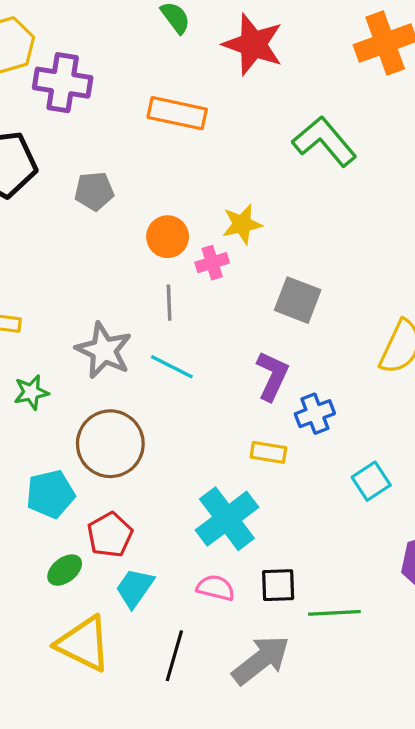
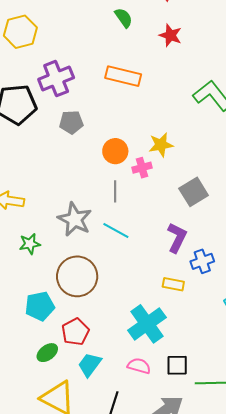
red star: (253, 44) -> (170, 35), size x0.6
purple cross: (63, 83) -> (56, 79), moved, turned -32
gray square: (298, 300) -> (194, 192), turned 36

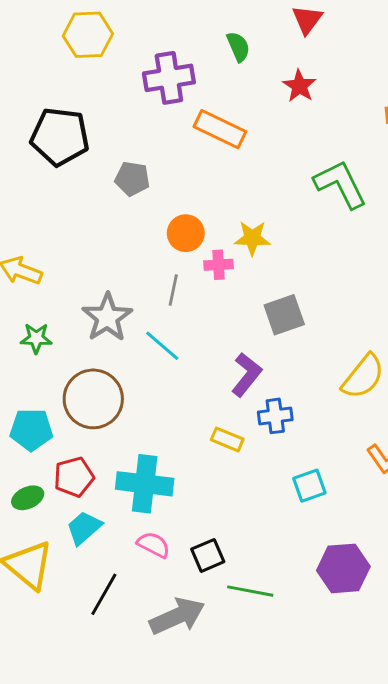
purple cross: (56, 79) -> (169, 78), moved
cyan cross: (147, 324) -> (145, 484), moved, turned 30
black square: (177, 365) -> (208, 555), turned -35

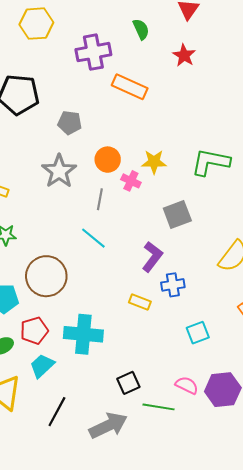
green L-shape: (340, 184) -> (211, 162), moved, turned -51
pink cross: (219, 265) -> (131, 181), turned 30
gray star: (107, 317) -> (59, 171), moved
pink semicircle: (154, 545) -> (187, 385), moved

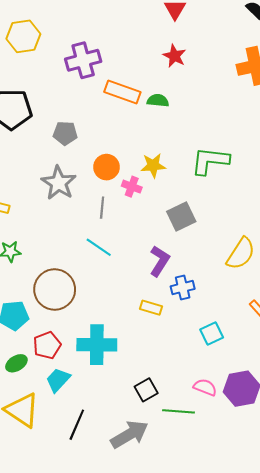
green semicircle: (141, 29) -> (158, 101), moved, turned -55

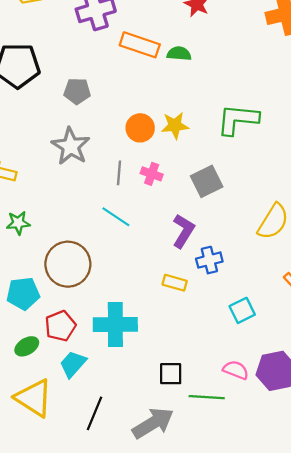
orange circle: (106, 167) -> (140, 128), moved
pink cross: (132, 187) -> (152, 174), moved
black square: (146, 390) -> (171, 374), turned 30

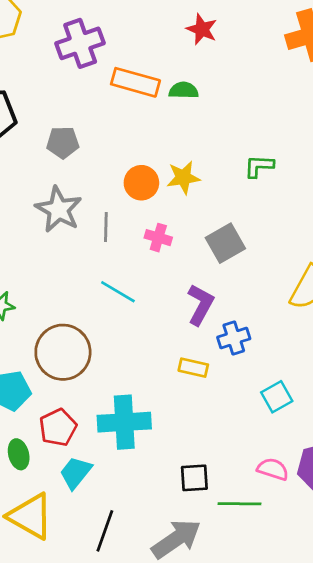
green L-shape: (238, 120) -> (259, 166), size x0.6
gray line: (119, 173) -> (106, 227), moved
green ellipse: (27, 346) -> (19, 454), turned -70

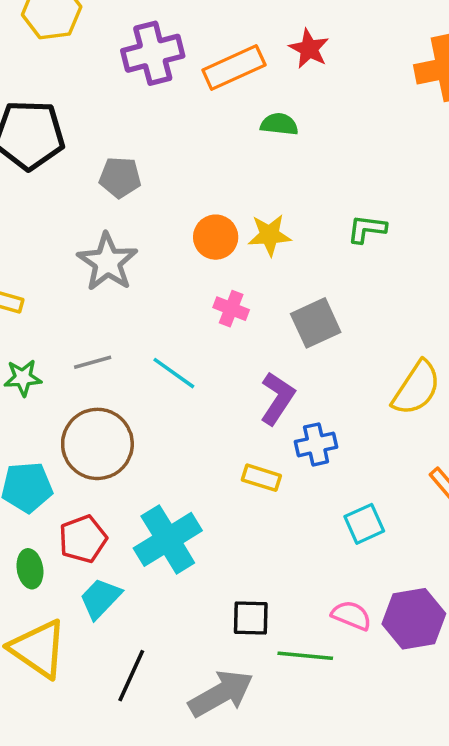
orange rectangle: (135, 82) -> (234, 68), moved, turned -45
gray line: (106, 227) -> (93, 362), moved, turned 68
cyan cross: (124, 422) -> (168, 539), turned -33

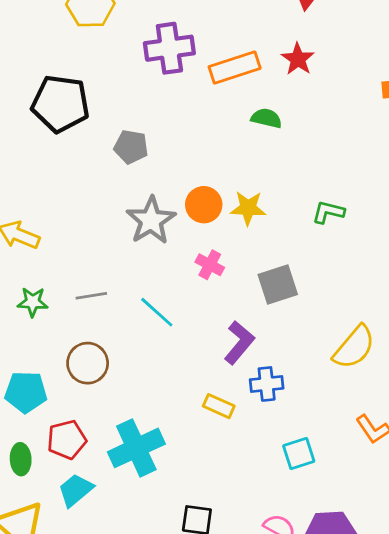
gray star: (107, 262) -> (151, 220), moved
brown circle: (97, 444) -> (88, 363), size x0.7

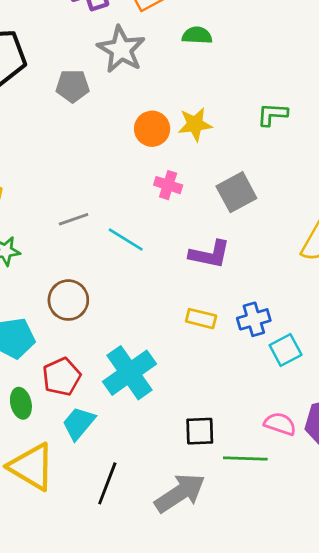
gray star: (151, 220) -> (121, 49), moved
gray line: (91, 296) -> (74, 219), moved
purple L-shape: (239, 343) -> (210, 254), turned 72
blue cross: (267, 384) -> (254, 319), moved

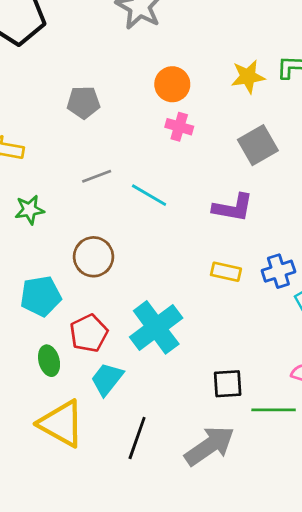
gray pentagon: (73, 86) -> (84, 102), moved
yellow star: (195, 124) -> (248, 77), moved
pink cross: (168, 185) -> (179, 127), moved

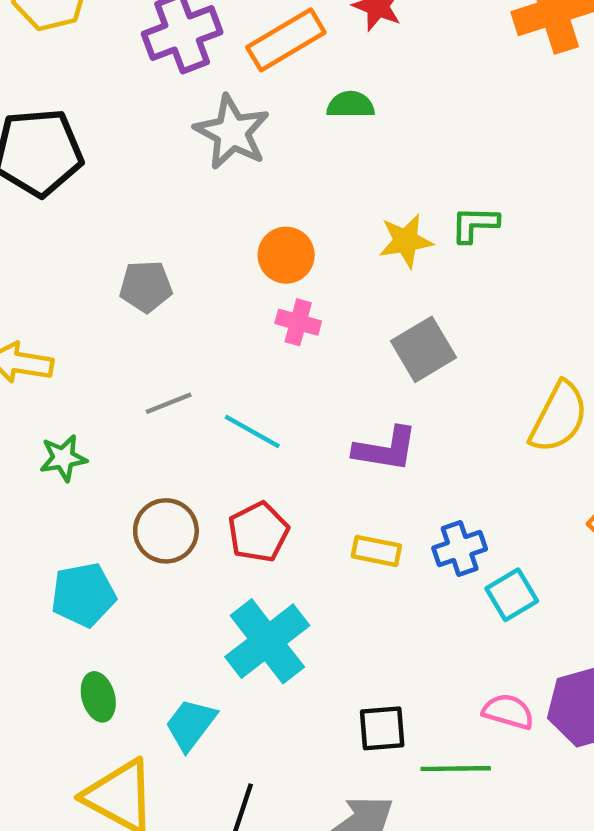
red pentagon: (89, 333) -> (258, 532), moved

